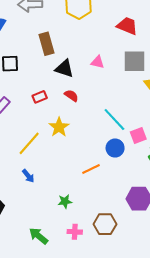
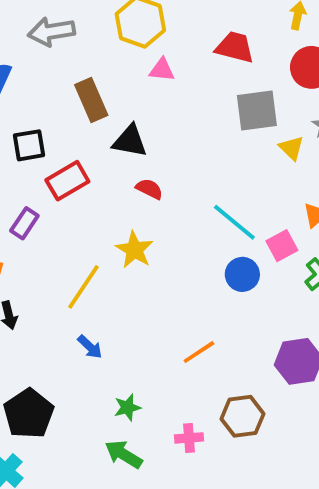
pink triangle: (98, 62) -> (162, 70), moved
red rectangle: (40, 97) -> (67, 181), moved, size x1.5
orange line: (91, 169) -> (199, 352), moved
green star: (65, 201) -> (127, 407), moved

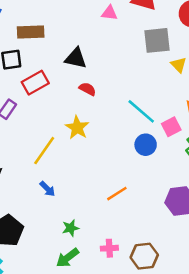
pink triangle: (162, 70) -> (109, 13), moved
brown rectangle: (91, 100) -> (31, 32), moved, turned -70
brown hexagon: (242, 416) -> (144, 256), moved
green arrow: (124, 454) -> (67, 258), turned -70

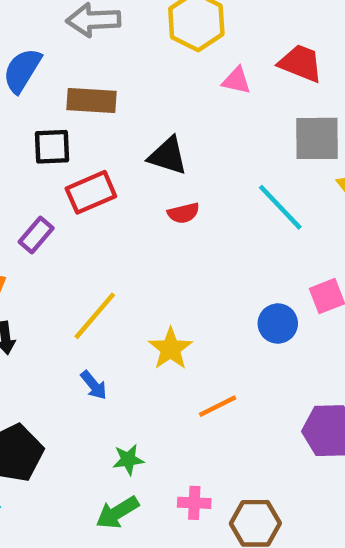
red semicircle: (87, 89) -> (183, 213), turned 133
cyan line: (141, 111) -> (280, 207), moved
yellow star: (77, 128) -> (171, 349), moved

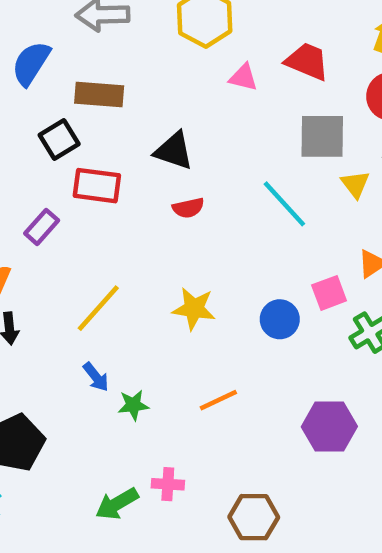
black square: (52, 147) -> (59, 140), turned -30
red rectangle: (91, 192) -> (97, 186), turned 30
yellow star: (171, 349) -> (194, 309), moved, turned -30
green star: (128, 460) -> (133, 405), moved
pink cross: (194, 503) -> (168, 484), moved

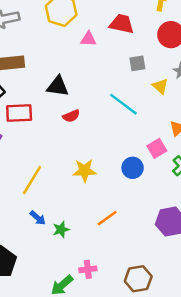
gray square: (322, 136) -> (137, 63), size x0.6

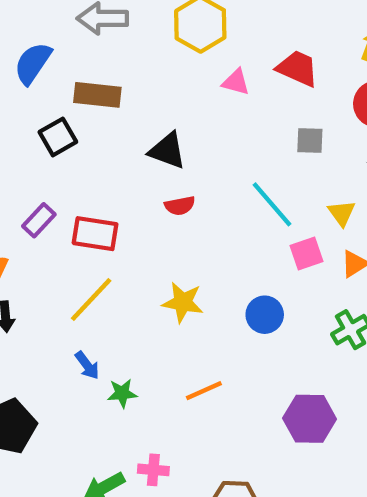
yellow triangle: (160, 86) -> (342, 213), moved
red rectangle: (19, 113) -> (95, 234), moved
pink square: (157, 148) -> (307, 254), moved

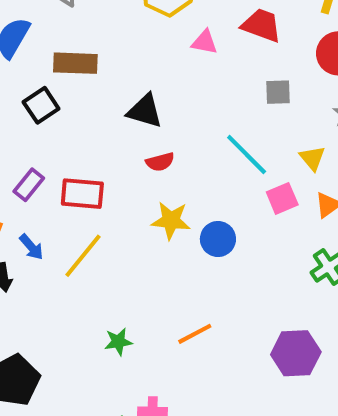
yellow star: (183, 302) -> (171, 220), moved
blue circle: (265, 315) -> (218, 239), moved
blue arrow: (87, 365) -> (31, 247), moved

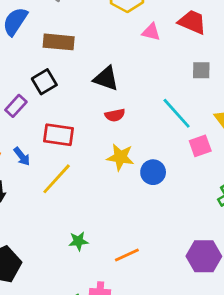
black square: (41, 105) -> (44, 82), moved
purple rectangle: (29, 185) -> (16, 106), moved
blue arrow: (31, 247) -> (22, 156), moved
orange line: (195, 334) -> (127, 255), moved

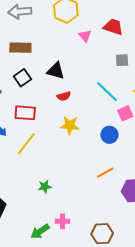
pink triangle: (151, 32) -> (85, 36), turned 40
black square: (44, 82) -> (22, 78), moved
blue circle: (153, 172) -> (109, 135), moved
orange line: (127, 255) -> (105, 173), moved

